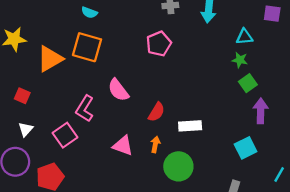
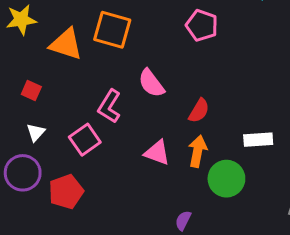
pink pentagon: (159, 44) -> (202, 25), turned -30
orange triangle: (50, 59) -> (66, 44), turned 48
white rectangle: (190, 126) -> (258, 140), moved
orange arrow: (155, 144) -> (198, 151), size x1.5

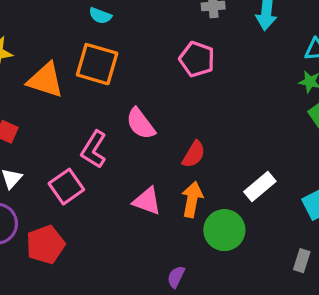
white rectangle: (258, 140) -> (260, 187), turned -36

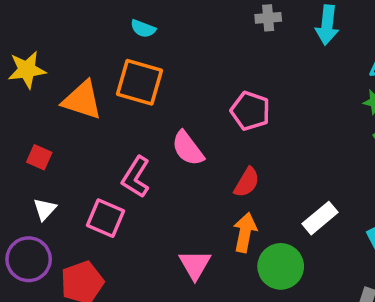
pink pentagon: (197, 59) -> (250, 111), moved
pink square: (66, 187) -> (105, 218), turned -32
pink triangle: (147, 201) -> (195, 265), moved, turned 40

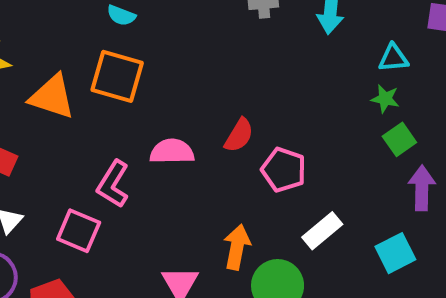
pink pentagon: (250, 111) -> (284, 170), moved
pink semicircle: (188, 148) -> (172, 152), turned 126
red semicircle: (247, 182) -> (239, 135), moved

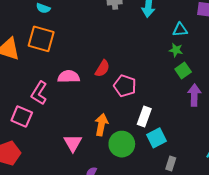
white rectangle: (322, 231) -> (144, 116), turned -30
cyan square: (395, 253) -> (157, 138), moved

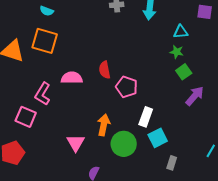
red semicircle: (102, 68) -> (105, 70), turned 138
purple arrow: (194, 95) -> (195, 96), turned 40

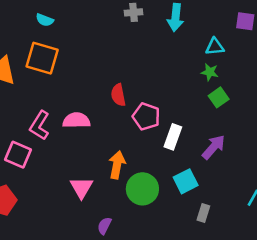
pink semicircle: (72, 78) -> (76, 120), moved
purple arrow: (195, 96) -> (214, 147), moved
white rectangle: (146, 117) -> (173, 137), moved

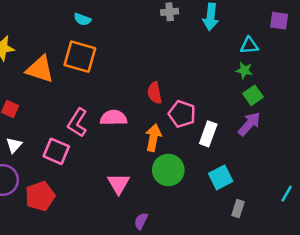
purple arrow: (214, 147) -> (249, 124), moved
orange arrow: (117, 165) -> (153, 138), moved
green circle: (142, 189) -> (168, 170), moved

